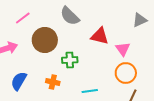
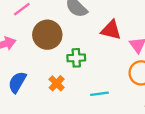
orange cross: (53, 82) -> (57, 83), turned 32

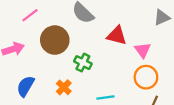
green cross: (76, 58) -> (83, 63), turned 30

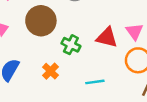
red triangle: (117, 36) -> (107, 38), moved

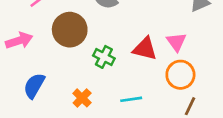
orange cross: (51, 71) -> (82, 98), moved

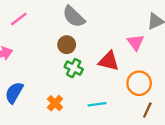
brown circle: (70, 30) -> (67, 45), moved, size x0.6
pink triangle: (176, 42) -> (136, 42), moved

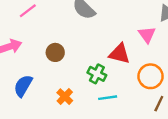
brown circle: (67, 45) -> (55, 52), moved
green cross: (74, 68) -> (97, 74), moved

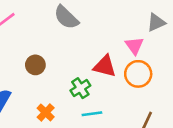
green cross: (97, 74) -> (80, 88), turned 30
orange circle: (150, 76) -> (138, 74), moved

